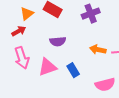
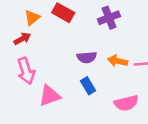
purple semicircle: (58, 41) -> (87, 57), moved
pink triangle: (47, 67) -> (50, 96), moved

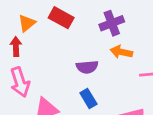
red arrow: (22, 39) -> (16, 46), turned -63
orange arrow: (118, 61) -> (121, 52), moved

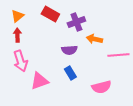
orange triangle: (27, 23) -> (17, 16), moved
purple cross: (112, 23) -> (76, 22), moved

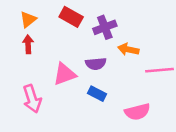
pink arrow: (20, 61) -> (32, 99), moved
blue rectangle: (70, 73) -> (97, 94), turned -32
pink triangle: (39, 81) -> (65, 74), moved

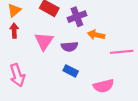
pink triangle: (65, 74) -> (44, 41), moved, turned -36

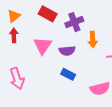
orange arrow: (96, 35) -> (93, 39), turned -105

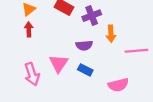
pink triangle: (43, 46) -> (59, 64), moved

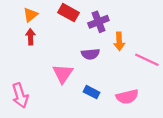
pink line: (136, 51) -> (147, 60), turned 30
blue rectangle: (85, 70) -> (92, 92), moved
pink arrow: (32, 74) -> (20, 95), moved

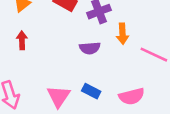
red arrow: (31, 37) -> (22, 40), moved
pink triangle: (63, 74) -> (59, 96), moved

